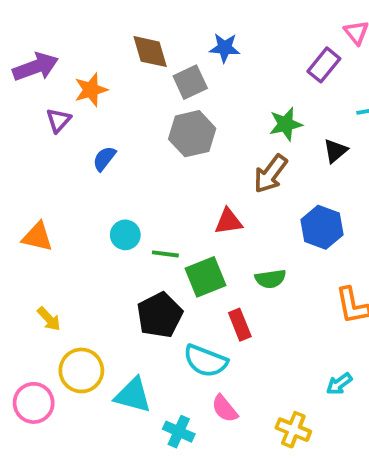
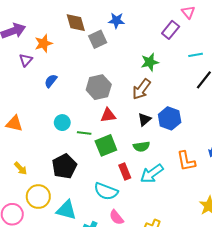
gray hexagon: (192, 134) -> (99, 87), moved
black triangle: (335, 151) -> (145, 119), moved
red triangle: (228, 222) -> (108, 115), moved
black pentagon: (160, 315) -> (64, 166), moved
cyan arrow: (339, 384) -> (152, 174), moved, size x1.6

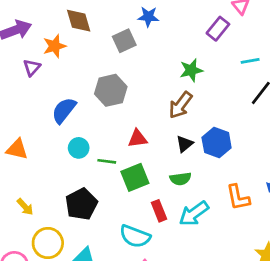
brown diamond: (76, 23) -> (79, 21), moved
blue semicircle: (51, 81) -> (64, 110), moved, size x1.5
gray hexagon: (99, 87) -> (111, 90), moved

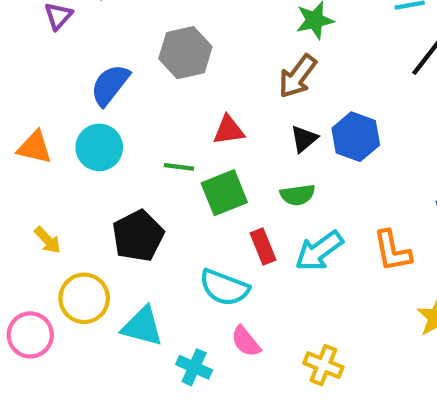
cyan circle: (79, 148) -> (99, 147), moved, size x1.4
orange L-shape: (238, 197) -> (392, 251), moved

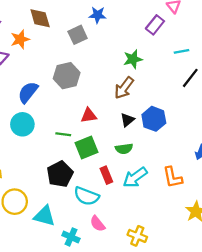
black pentagon: (138, 236) -> (60, 174), moved

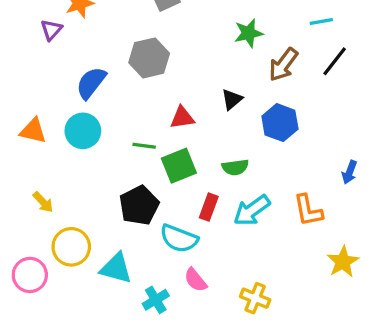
brown arrow: (124, 88) -> (283, 65), moved
black triangle: (127, 120) -> (232, 99), moved
red rectangle: (106, 175) -> (209, 207), turned 42
cyan cross: (71, 237) -> (156, 300), turned 35

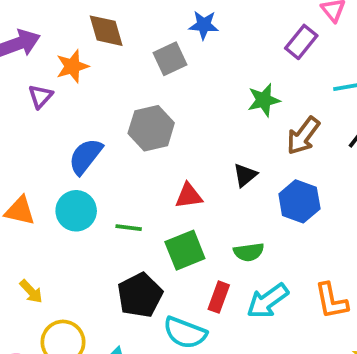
green line: (144, 146) -> (129, 228), moved

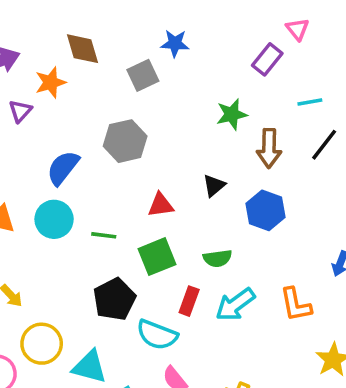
brown arrow: (303, 136) -> (269, 148), turned -36

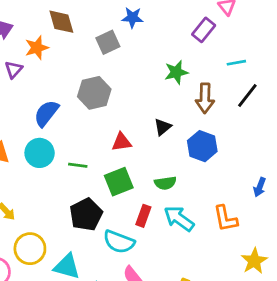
cyan arrow: (235, 305) -> (179, 219), turned 72

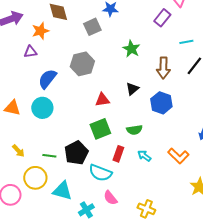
purple triangle: (14, 70) -> (30, 52), moved, turned 40
green star: (176, 72) -> (131, 49), moved, turned -30
green line: (78, 165) -> (49, 156), moved
cyan arrow: (179, 219) -> (144, 156), size x0.6
orange L-shape: (225, 219) -> (178, 156), turned -35

